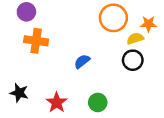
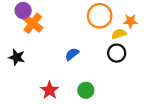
orange cross: (36, 41) -> (33, 23), moved, turned 30
black star: (19, 93) -> (17, 57), moved

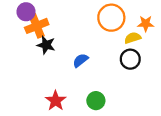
orange cross: (33, 23) -> (37, 26), turned 30
black star: (17, 57) -> (46, 45), moved

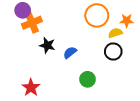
black star: (46, 45) -> (47, 45), moved
red star: (56, 101) -> (31, 88), moved
green circle: (96, 101) -> (88, 79), moved

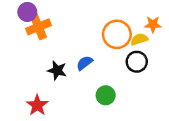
orange circle: (97, 15) -> (117, 34), moved
black star: (47, 45) -> (57, 70), moved

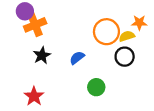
black star: (57, 70) -> (42, 55), moved, turned 30

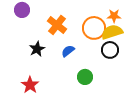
orange star: (139, 23) -> (114, 16), moved
orange cross: (35, 25) -> (57, 25), moved, turned -30
yellow semicircle: (127, 36) -> (112, 32), size x1.5

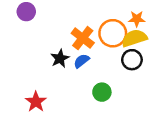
orange cross: (57, 25) -> (83, 38), moved
black star: (37, 49) -> (60, 58), moved

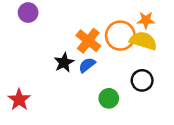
yellow semicircle: (134, 38) -> (143, 41), turned 35
black circle: (132, 60) -> (142, 80), moved
red star: (36, 102) -> (19, 100), moved

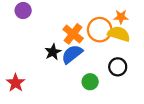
blue semicircle: (87, 65) -> (72, 54), size x1.5

